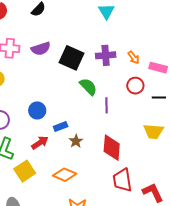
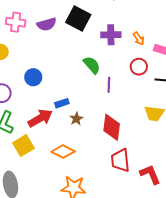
black square: (71, 58) -> (78, 18), moved
blue circle: (37, 110) -> (33, 77), moved
red arrow: (40, 143) -> (40, 118), size x1.4

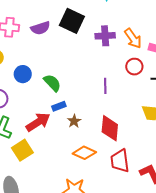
orange arrow: (139, 39) -> (133, 38), size x1.5
green semicircle: (92, 65) -> (52, 83), moved
blue circle: (33, 77) -> (23, 74), moved
orange diamond: (63, 152) -> (84, 153), moved

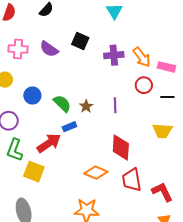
black square: (72, 21) -> (80, 41), size x0.7
purple semicircle: (40, 28) -> (49, 49), turned 54
brown star: (74, 121) -> (86, 106), moved
yellow square: (22, 150) -> (34, 172), turned -35

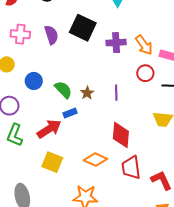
black square: (80, 41) -> (83, 28), size x1.5
purple semicircle: (49, 49) -> (51, 35), turned -144
yellow square: (34, 172) -> (52, 162), moved

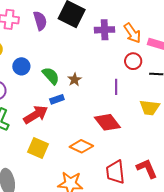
purple line: (116, 93) -> (116, 87), moved
red diamond: (121, 135) -> (107, 122), turned -44
red trapezoid: (131, 168) -> (115, 172), moved

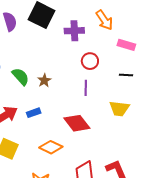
orange arrow: (132, 33) -> (104, 20), moved
red circle: (133, 61) -> (90, 61), moved
blue rectangle: (57, 99) -> (34, 113), moved

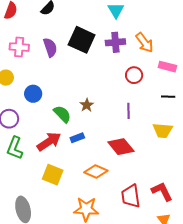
purple cross: (74, 31) -> (115, 42), moved
red circle: (90, 61) -> (134, 75), moved
green semicircle: (21, 77) -> (62, 114), moved

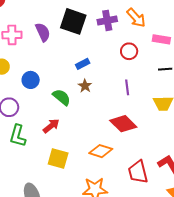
blue rectangle: (77, 138) -> (83, 64), moved
red arrow: (49, 141) -> (51, 126), size x0.7

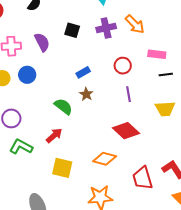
black square: (73, 21) -> (72, 30), size x0.6
pink rectangle: (161, 39) -> (157, 54), moved
red circle: (129, 51) -> (123, 66), moved
blue circle: (31, 80) -> (27, 75), moved
green L-shape: (18, 136) -> (21, 147), turned 105

